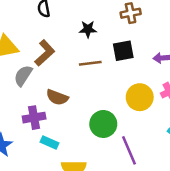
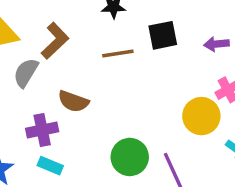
yellow circle: (140, 97) -> (201, 116), moved
green circle: (103, 124) -> (130, 157), moved
cyan rectangle: (49, 143) -> (50, 166), moved

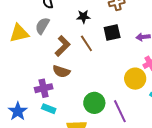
brown L-shape: (55, 41) -> (63, 46), moved
brown line: (118, 53) -> (86, 43), turned 66
gray semicircle: (26, 73) -> (42, 26), moved

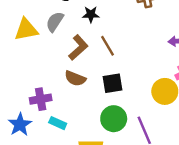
black star: (83, 17) -> (91, 14), moved
black square: (112, 32) -> (113, 83), moved
purple cross: (44, 88) -> (41, 99), moved

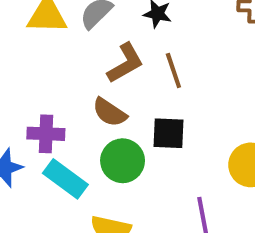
green circle: (114, 119) -> (123, 161), moved
cyan rectangle: (58, 123) -> (65, 179), size x1.5

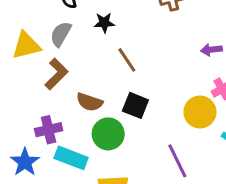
brown L-shape: (125, 63) -> (56, 74), moved
black square: (168, 133) -> (135, 105), turned 35

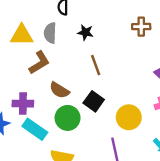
gray semicircle: (61, 34) -> (50, 33), turned -42
yellow circle: (200, 112) -> (129, 117), moved

